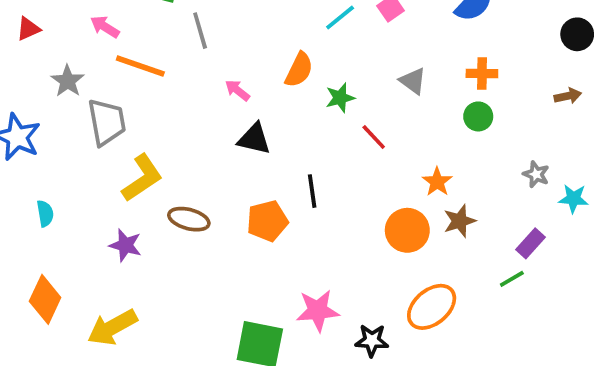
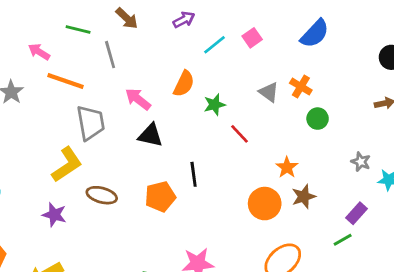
orange cross: (482, 74) -> (301, 87), moved, turned 30
pink arrow: (237, 90) -> (138, 99), size x1.4
gray trapezoid: (107, 122) -> (91, 123), moved

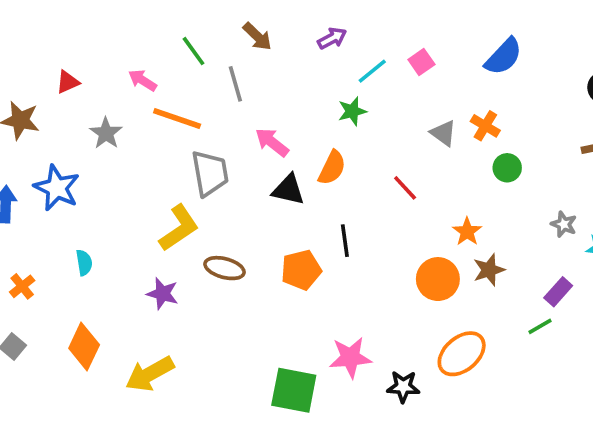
green line: (78, 29) -> (193, 51), turned 40
orange semicircle: (184, 84) -> (332, 168), moved
green star: (215, 105) -> (352, 111), moved

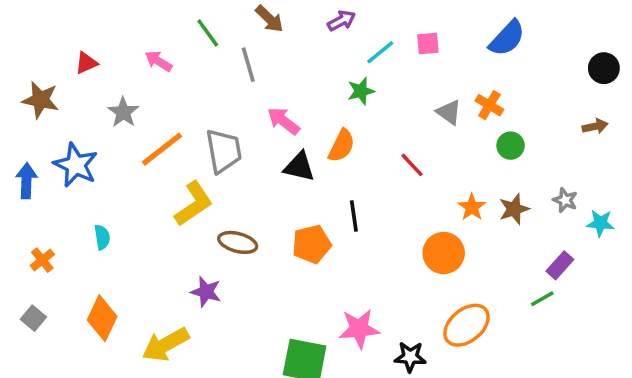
pink square: (421, 62) -> (428, 44), turned 30
orange line: (177, 119) -> (162, 149), moved, turned -57
brown star: (489, 270) -> (514, 209), moved
purple star: (162, 294) -> (206, 292), moved

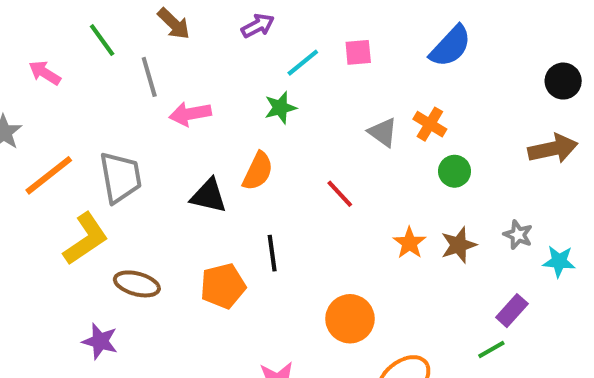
pink arrow: (283, 121) -> (190, 114), moved, turned -48
brown arrow: (595, 126) -> (553, 149), size x1.6
orange circle: (444, 253) -> (350, 319), moved

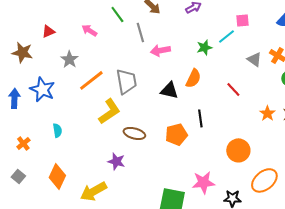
cyan line: (303, 63) -> (226, 36), moved

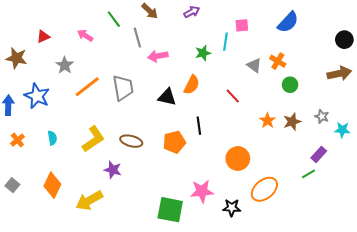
cyan line: (226, 36) -> (226, 42), turned -42
yellow L-shape: (109, 111) -> (93, 139), moved
orange cross: (23, 143) -> (17, 140), moved

